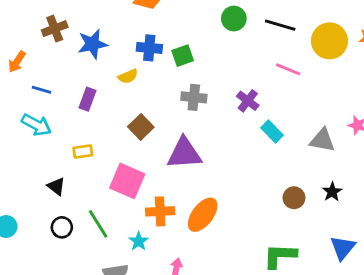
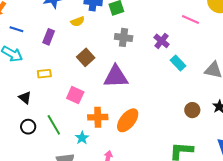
pink square: (127, 181) -> (75, 95), size x0.7

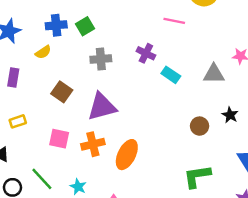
orange cross: (98, 117) -> (93, 144), moved

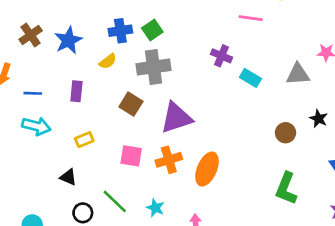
gray cross: (101, 59) -> (154, 67), moved, size x1.4
green L-shape: (197, 176) -> (286, 188), turned -56

